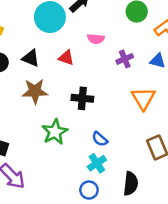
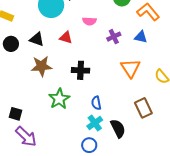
blue semicircle: (100, 139) -> (96, 103), turned 40
black semicircle: (131, 184) -> (118, 128), moved, turned -30

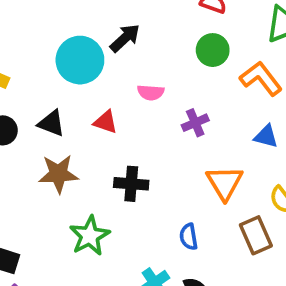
blue triangle: (141, 37) -> (266, 136), moved
blue semicircle: (96, 103) -> (189, 237), moved
brown rectangle: (143, 108) -> (256, 235), moved

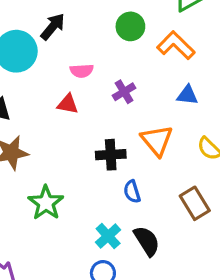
red triangle: (106, 122) -> (68, 104), moved
black cross: (131, 184) -> (111, 155), moved
brown rectangle: (256, 235) -> (195, 203), moved

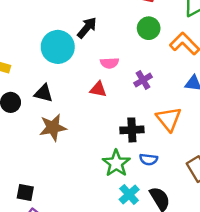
blue semicircle: (132, 192) -> (149, 159), turned -66
green star: (46, 203) -> (116, 163), moved

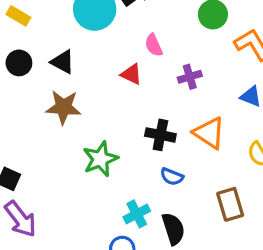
pink semicircle: (109, 63) -> (154, 45), turned 54
orange triangle: (169, 119) -> (209, 133), turned -32
green star: (116, 163) -> (100, 159), moved

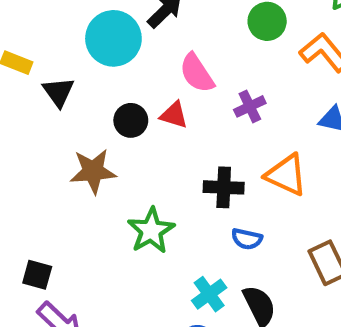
pink semicircle: (154, 45) -> (197, 73), size x1.4
black triangle: (63, 62) -> (58, 92), moved, turned 35
black circle: (19, 63) -> (131, 120), moved

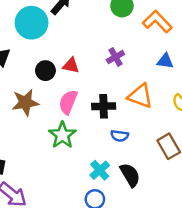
pink semicircle: (197, 73) -> (68, 102), moved, turned 60

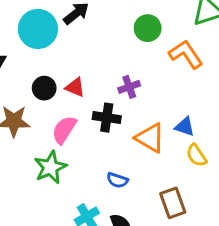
blue triangle: (165, 61) -> (185, 127), moved
black cross: (104, 106) -> (107, 118), moved

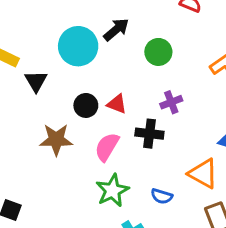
green circle: (148, 28) -> (158, 52), moved
orange triangle: (150, 138) -> (203, 174), moved
green star: (50, 167) -> (112, 191), moved

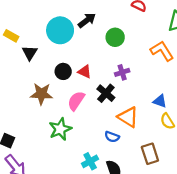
black cross: (149, 134) -> (106, 93), turned 30
orange triangle: (203, 174) -> (128, 117), moved
green star: (112, 191) -> (60, 129), moved

